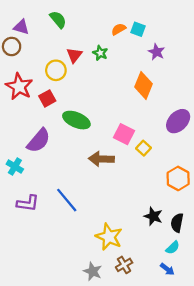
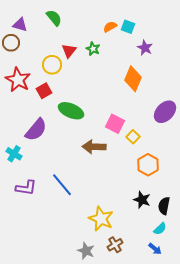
orange hexagon: (178, 178) -> (148, 165), moved

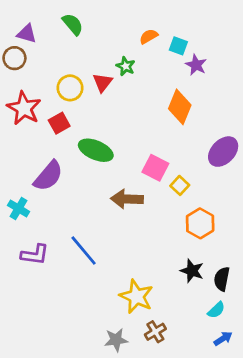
cyan square: (128, 27) -> (178, 46), moved
red triangle: (69, 51) -> (103, 82), moved
blue arrow: (155, 249) -> (223, 339), moved, turned -72
gray star: (86, 251) -> (116, 340), turned -30

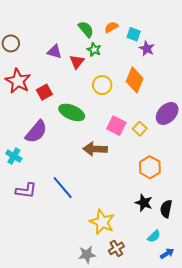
green semicircle: (73, 24) -> (86, 29), moved
purple triangle: (27, 34) -> (54, 52), moved
yellow circle: (70, 88) -> (102, 85), moved
yellow square: (180, 185) -> (140, 129), moved
cyan semicircle: (216, 310) -> (154, 236), moved

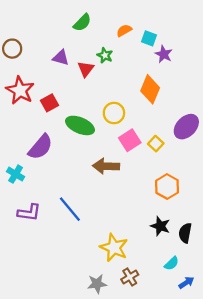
green semicircle: (86, 29) -> (82, 23), moved, turned 84
yellow circle: (102, 85) -> (114, 113), moved
pink square: (116, 126) -> (130, 140), turned 30

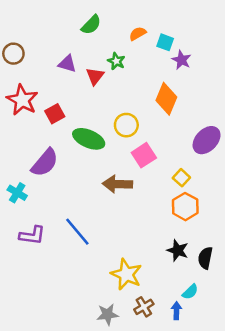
yellow square: (156, 144) -> (181, 178), moved
blue arrow: (186, 283) -> (176, 311), moved, turned -56

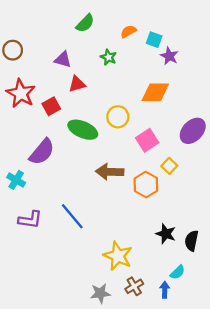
red triangle: (95, 76) -> (77, 84), moved, turned 36
orange diamond: (166, 99) -> (155, 92), turned 68
pink square: (144, 155) -> (147, 140), moved
orange hexagon: (185, 207) -> (146, 185), moved

